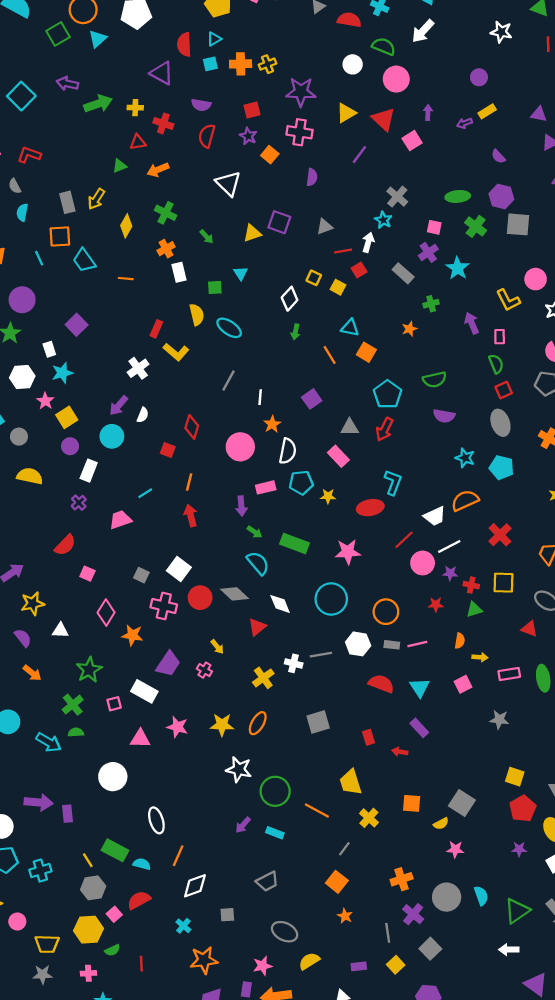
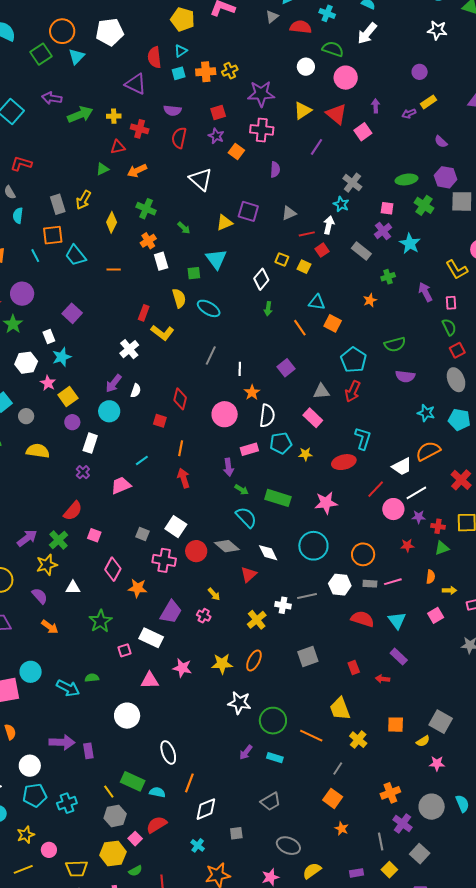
cyan triangle: (241, 273) -> (216, 259), size x1.6
green cross: (73, 705) -> (59, 540), moved

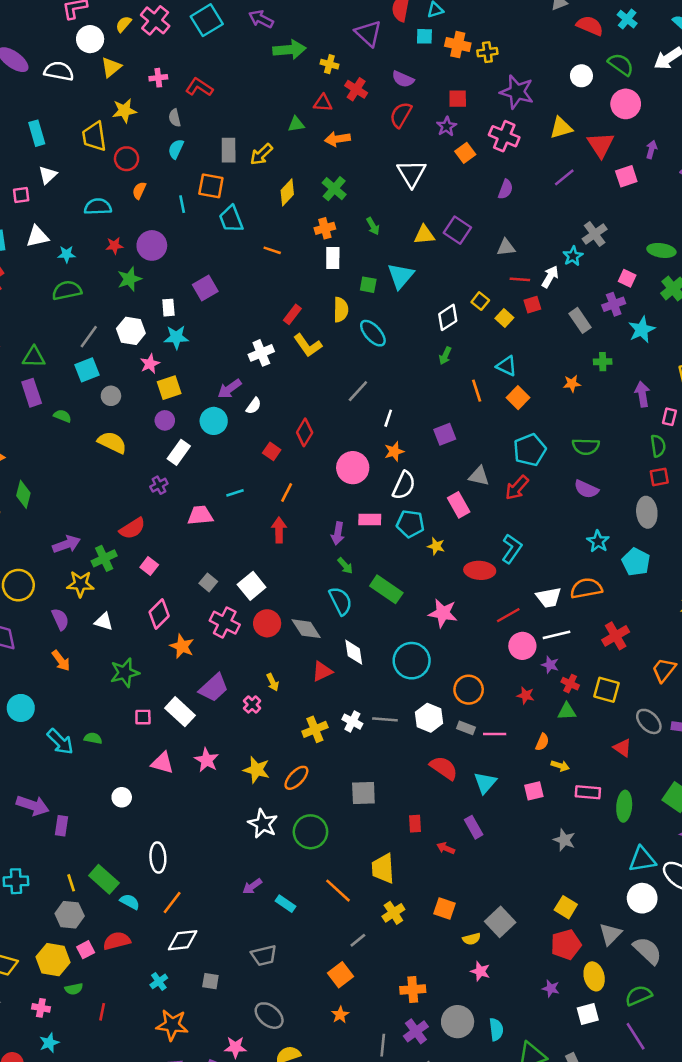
white circle: (127, 716) -> (122, 797), size x0.6
green circle: (273, 721) -> (310, 832), moved

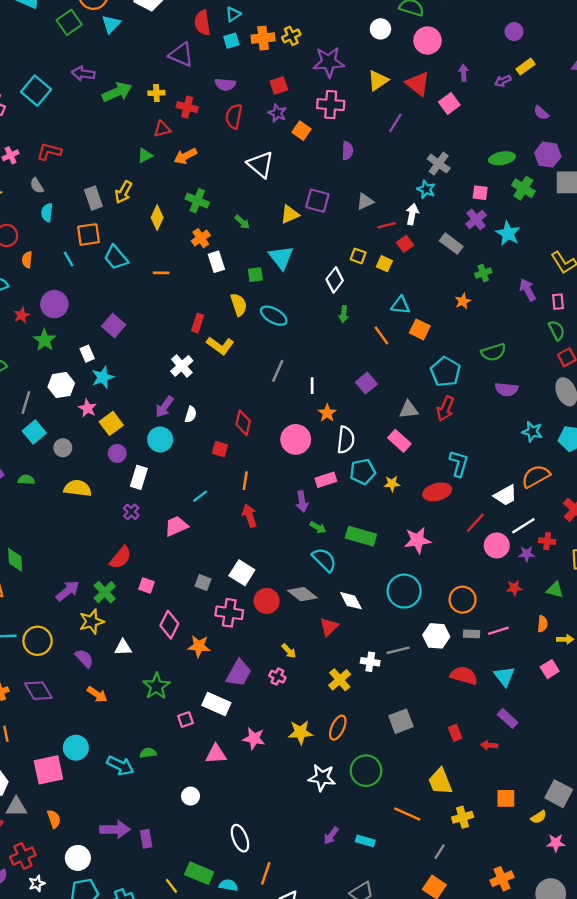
red cross: (570, 684) -> (547, 541), moved
green triangle: (567, 711) -> (555, 590), turned 36
yellow cross: (393, 913) -> (463, 817), turned 36

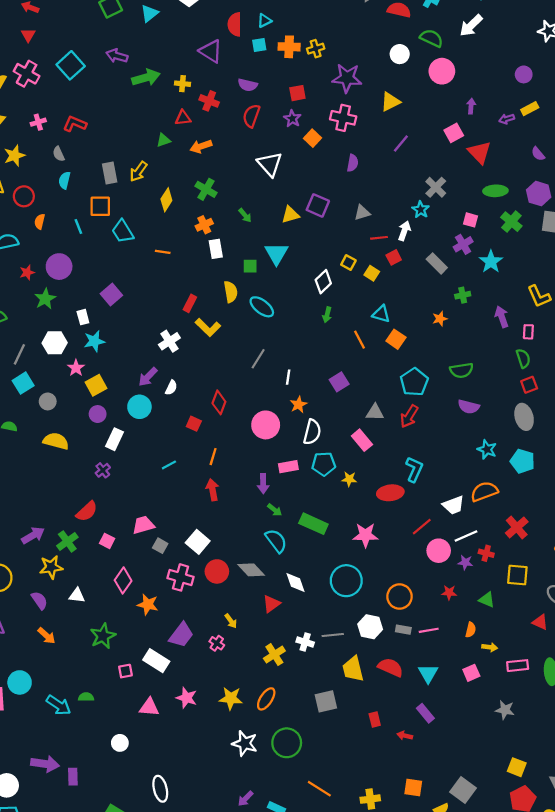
red triangle: (418, 84) -> (479, 152), moved
pink trapezoid: (176, 526) -> (143, 525), moved
yellow trapezoid: (440, 782) -> (353, 669), moved

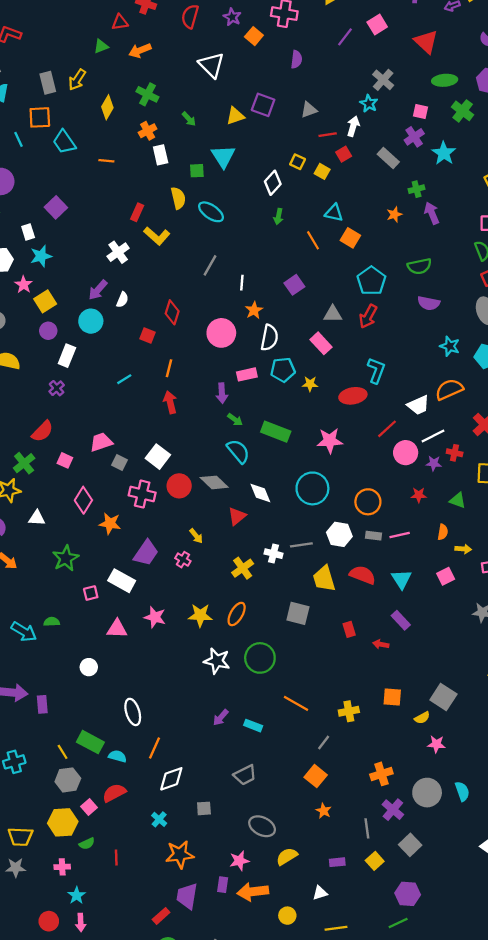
pink square: (454, 133) -> (377, 24), moved
purple arrow: (502, 317) -> (432, 213), moved
gray square: (326, 701) -> (298, 613), turned 30

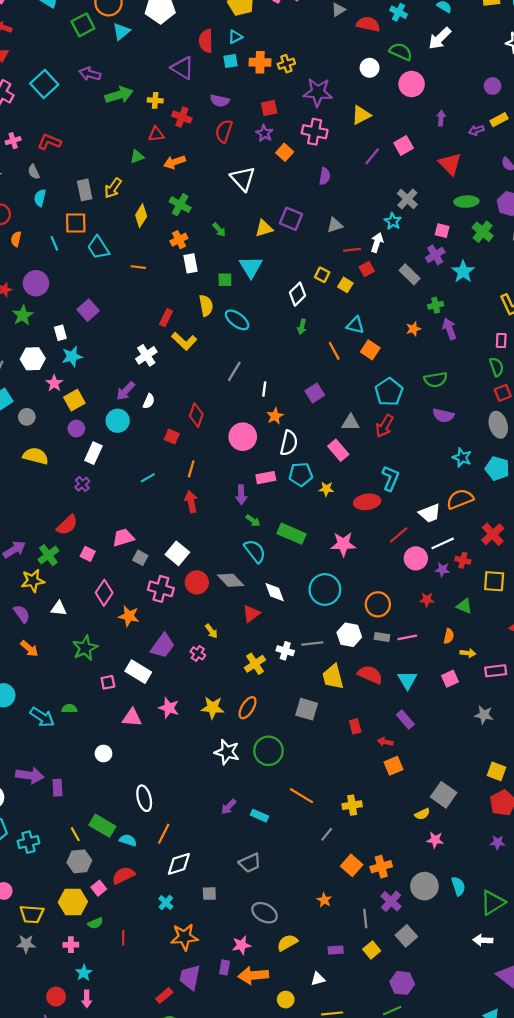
orange square: (392, 697) -> (394, 766), moved, turned -30
orange square: (316, 776) -> (352, 865), moved

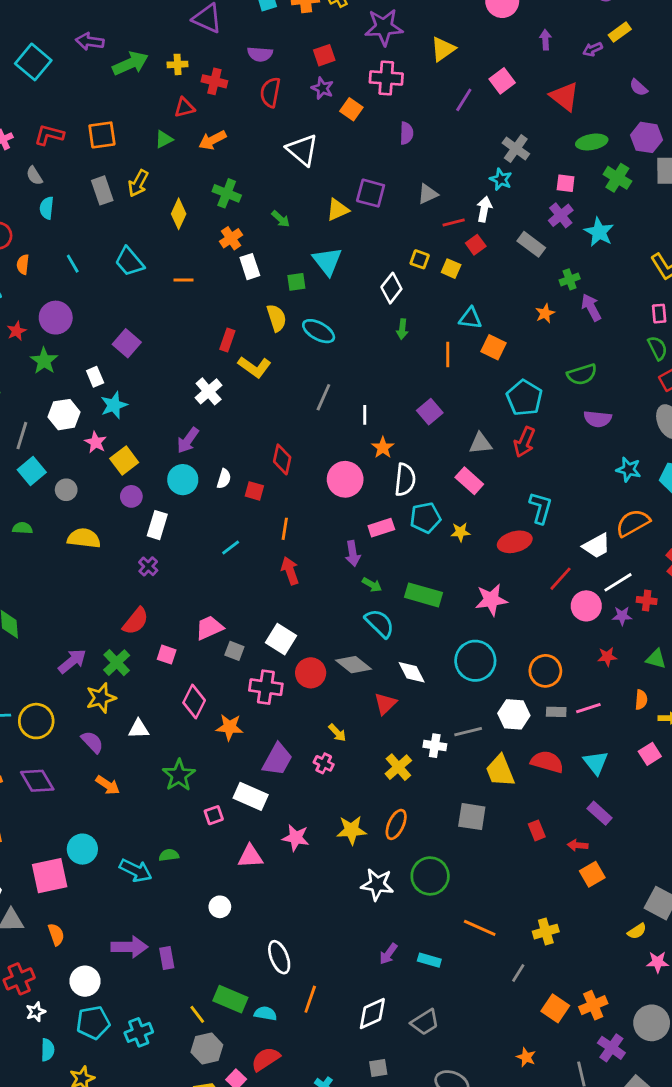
orange square: (76, 223) -> (102, 135), moved
orange line: (334, 351) -> (448, 355), turned 36
white semicircle: (149, 401) -> (224, 479), moved
white diamond: (179, 864) -> (372, 1013), moved

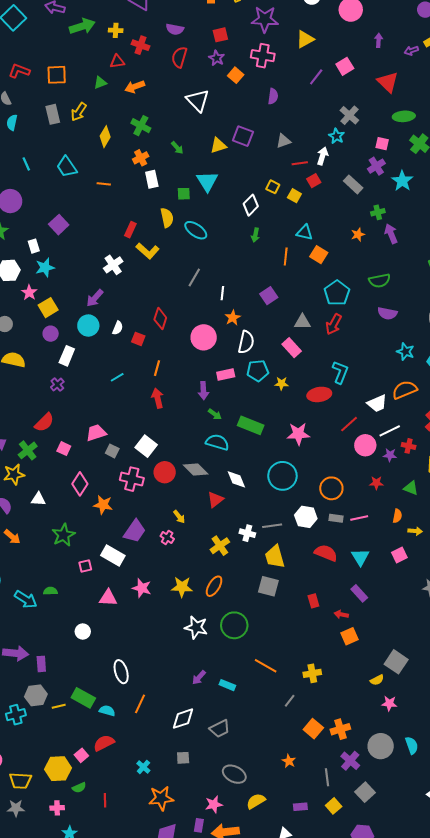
cyan semicircle: (380, 623) -> (217, 442), turned -35
yellow trapezoid: (500, 771) -> (275, 557), moved
yellow line: (197, 1014) -> (59, 706), turned -72
gray hexagon: (207, 1048) -> (36, 695), moved

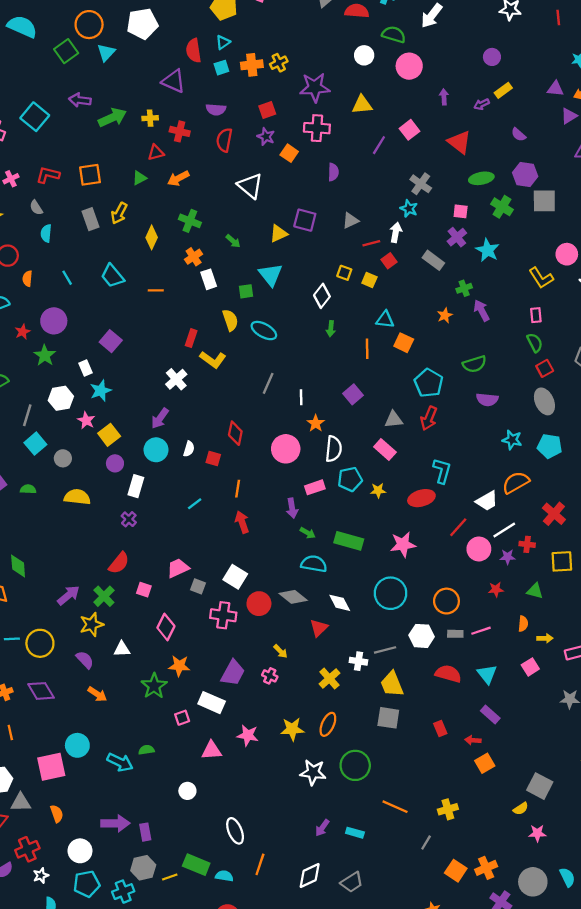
yellow triangle: (305, 39) -> (362, 105), turned 30
orange star: (103, 505) -> (179, 666), moved

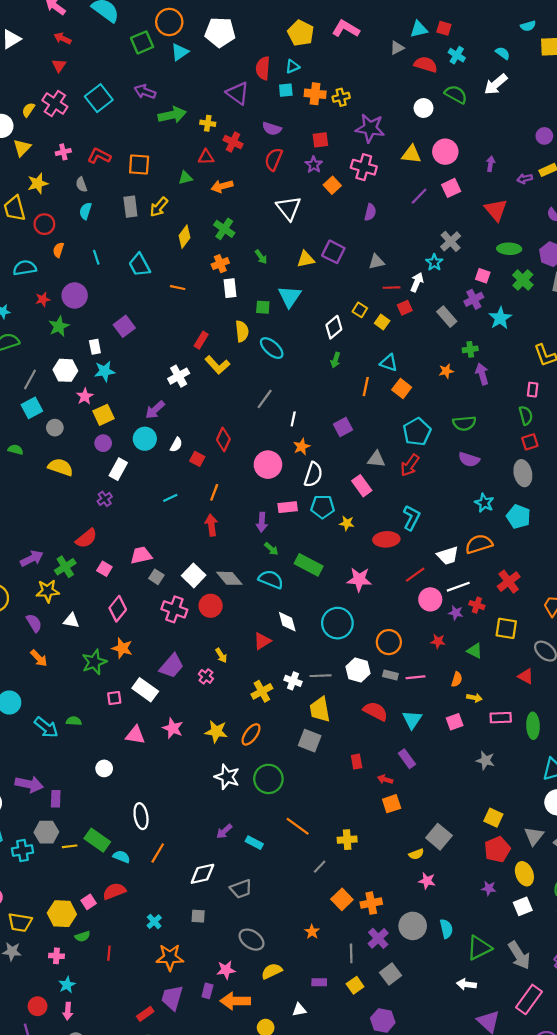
pink circle: (409, 66) -> (445, 152), moved
gray diamond: (293, 597) -> (229, 578), moved

